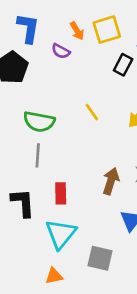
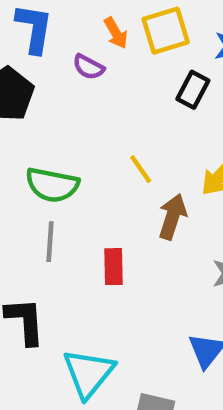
brown arrow: (111, 181) -> (172, 217), moved
red rectangle: (61, 193) -> (113, 267), moved

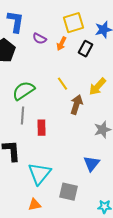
orange arrow: (116, 33) -> (61, 44), moved, turned 56
green semicircle: (52, 185) -> (23, 91), turned 135
red rectangle: (113, 267) -> (41, 128), moved

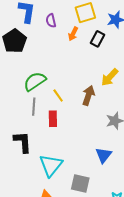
purple semicircle: (39, 39) -> (51, 21), moved, turned 48
yellow line: (62, 84) -> (58, 95), moved

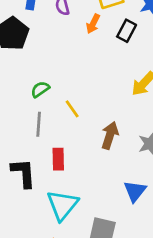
green semicircle: (35, 81) -> (40, 89), size x0.6
brown arrow: (88, 95) -> (110, 135), moved
red rectangle: (53, 119) -> (58, 159), moved

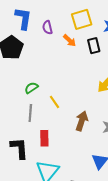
orange arrow: (93, 24) -> (70, 41), turned -72
black rectangle: (127, 31) -> (94, 46), turned -42

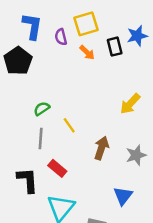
yellow square: (82, 19) -> (86, 24), moved
black rectangle: (94, 46) -> (115, 47), moved
red rectangle: (44, 138) -> (57, 168), turned -49

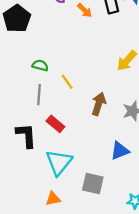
green semicircle: (42, 109) -> (40, 65), turned 49
blue triangle: (123, 196) -> (120, 151), turned 30

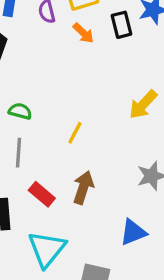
yellow line: (67, 82) -> (75, 133), moved, turned 63
brown arrow: (99, 104) -> (83, 188), moved

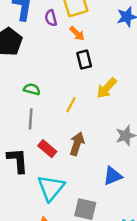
black rectangle: (121, 25) -> (84, 60), moved
yellow arrow: (143, 105) -> (107, 88), moved

